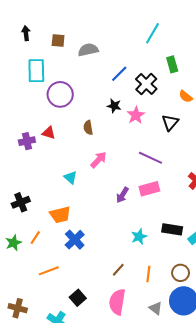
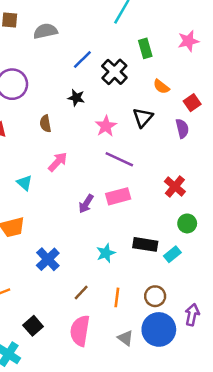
pink star: (136, 115) -> (106, 126), moved
blue cross: (75, 240) -> (48, 259), moved

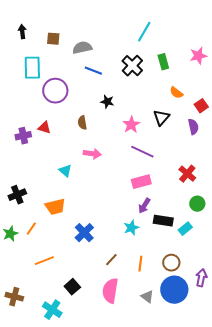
blue line: (82, 60) -> (93, 71), moved, turned 66
black cross: (114, 72) -> (132, 66), moved
pink arrow: (58, 162) -> (92, 154), turned 54
purple arrow: (86, 204) -> (144, 206), moved

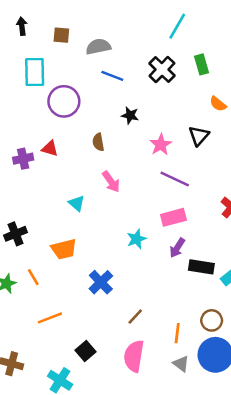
pink arrow: (92, 154) -> (111, 182), turned 48
cyan star: (131, 228) -> (136, 239), moved
orange line: (31, 229) -> (33, 277), turned -64
orange line: (140, 264) -> (177, 333), moved

